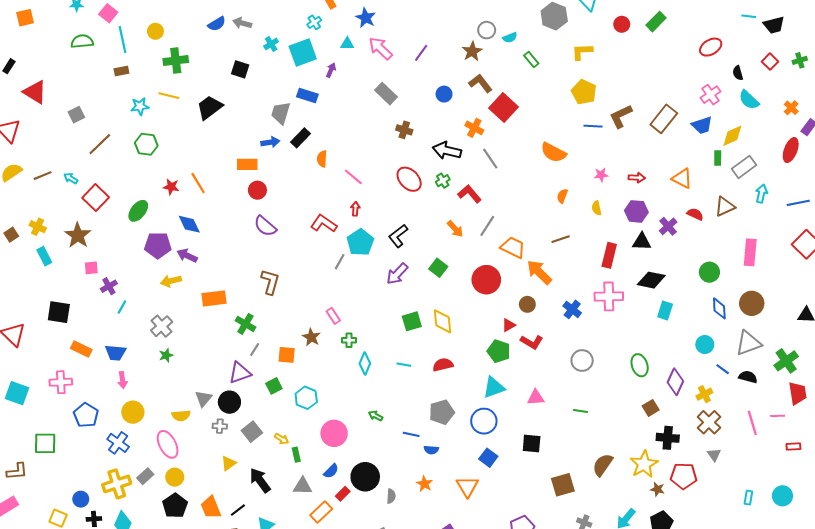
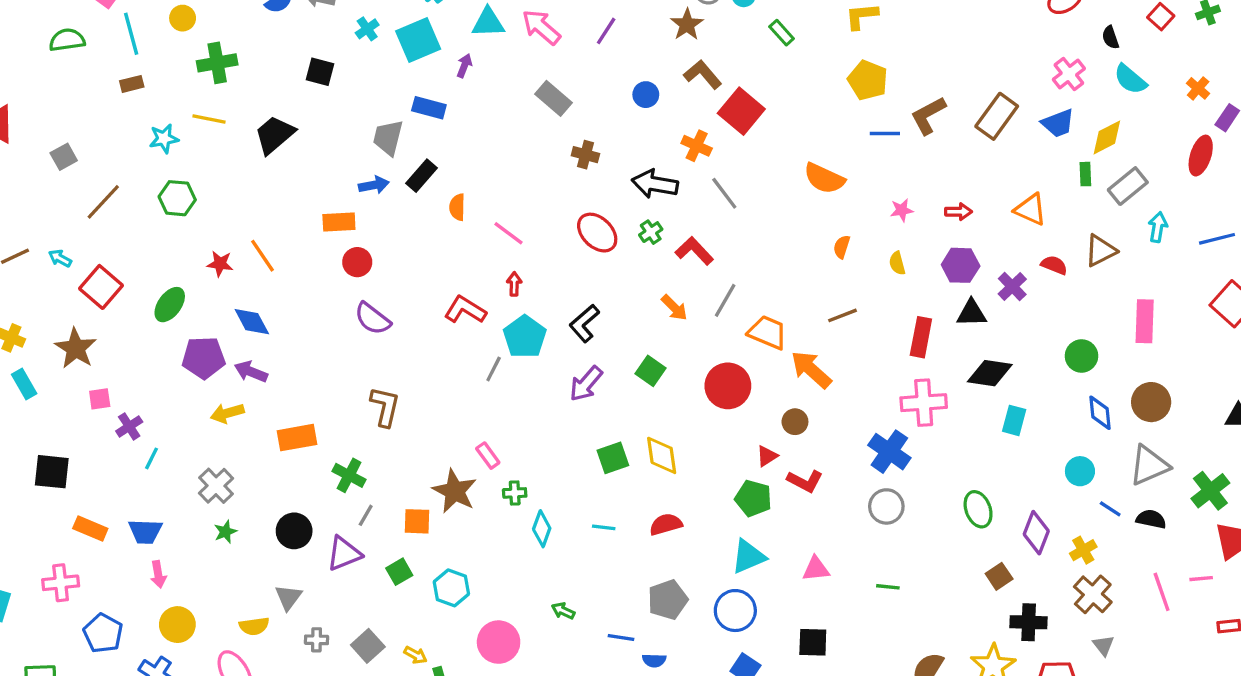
cyan triangle: (347, 44) -> (488, 23), size x1.5
blue cross: (572, 309) -> (889, 452), moved, size x1.4
brown star: (311, 337) -> (455, 491), size x1.5
black circle: (229, 402) -> (294, 531), moved

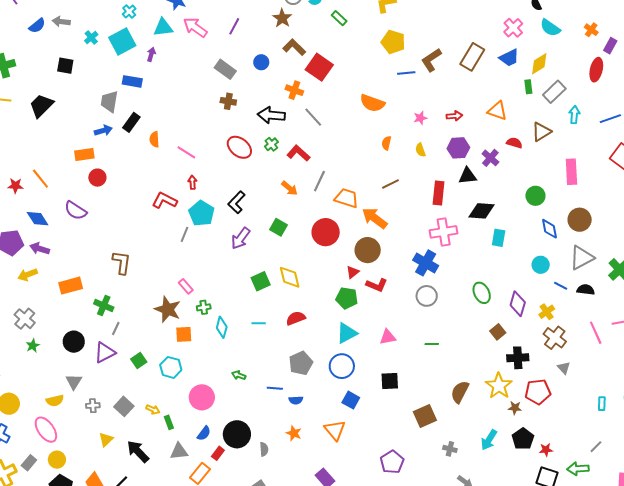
gray rectangle: (554, 98) -> (225, 69), moved
purple semicircle: (372, 319) -> (76, 211), moved
brown circle: (795, 422) -> (368, 250), size x1.6
orange square: (417, 521) -> (184, 334), moved

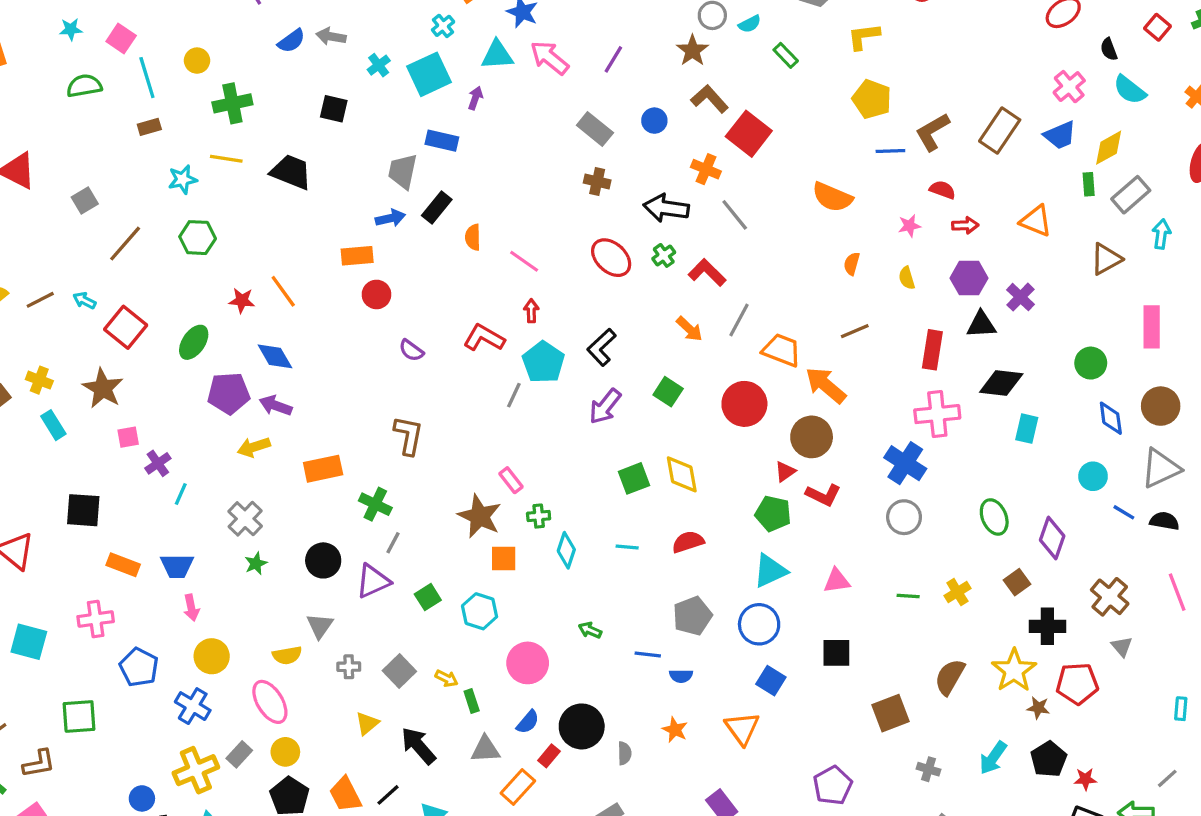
black trapezoid: (41, 106) -> (291, 172), turned 64
red semicircle: (514, 143) -> (942, 190), moved
purple semicircle: (76, 211) -> (411, 350), moved, size x0.7
yellow cross: (547, 312) -> (957, 592), moved

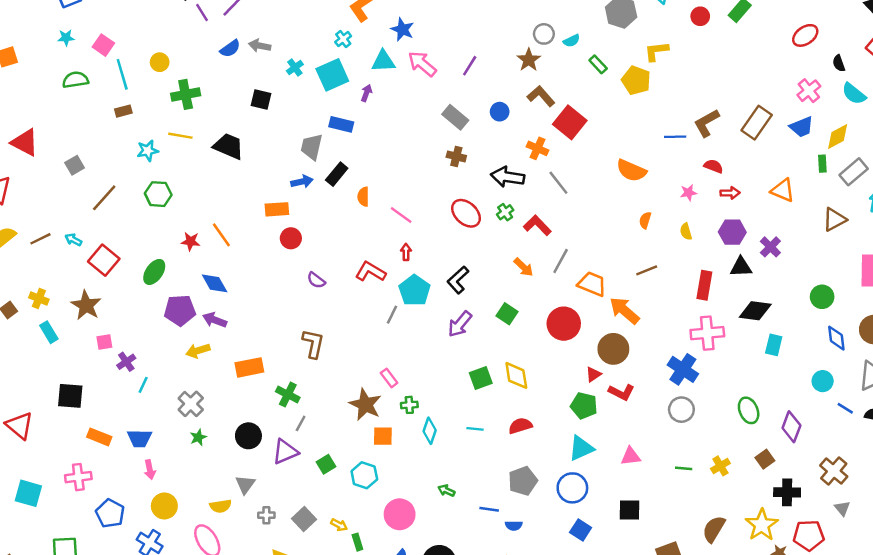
yellow pentagon: (872, 99) -> (636, 80), moved

